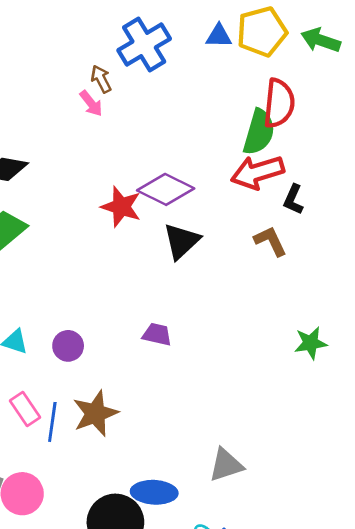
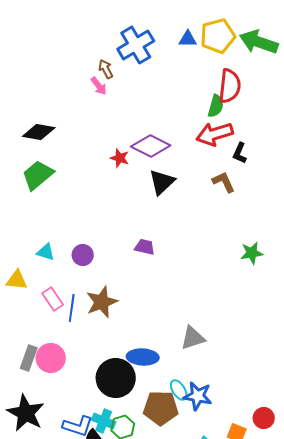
green arrow: (321, 40) -> (259, 42), size x1.4
green semicircle: (259, 132) -> (216, 106), size x0.7
red star: (121, 207) -> (120, 158), size x0.7

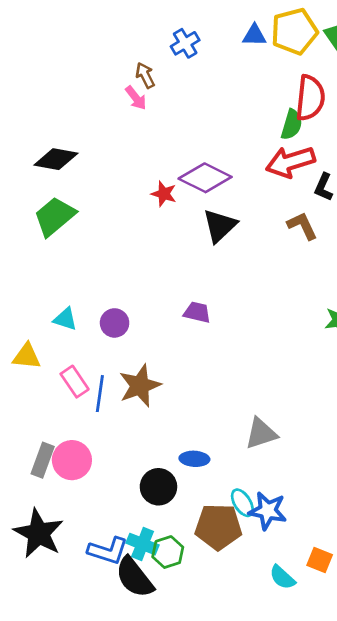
blue cross: (136, 45) -> (185, 43), size x0.6
blue ellipse: (143, 357) -> (194, 459), size x0.7
black circle: (116, 378) -> (158, 487), size x0.7

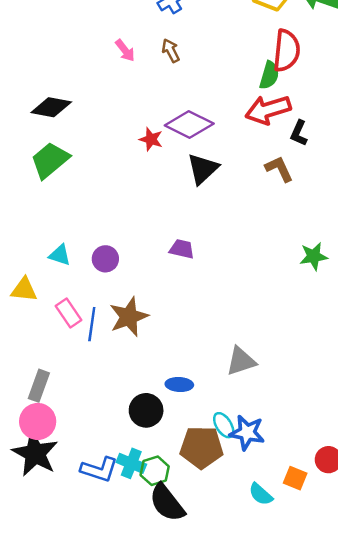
brown arrow: (145, 75) -> (171, 51), moved
pink circle: (72, 460) -> (38, 421), moved
black semicircle: (135, 577) -> (167, 503), moved

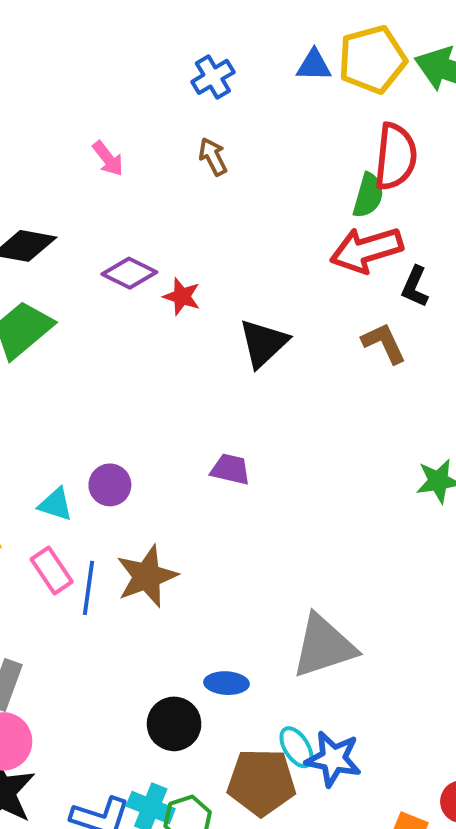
pink arrow: (125, 51) -> (108, 159), moved
purple diamond: (189, 124) -> (129, 273), moved, size x0.7
cyan triangle: (60, 255) -> (56, 504), moved
gray triangle: (241, 361) -> (324, 646), size x1.4

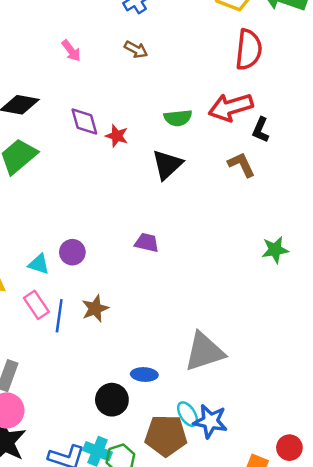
brown arrow: (213, 157) -> (136, 50), turned 145
green semicircle: (368, 195) -> (178, 118), moved, turned 68
purple diamond: (129, 273) -> (84, 121), turned 48
brown star: (147, 576) -> (95, 309), size x0.7

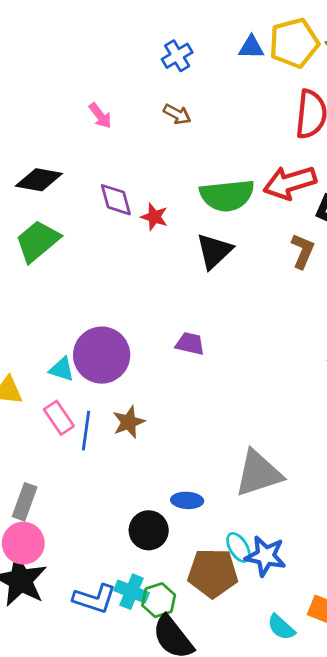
green semicircle: (178, 118) -> (227, 195), size x1.6
brown L-shape: (241, 165) -> (303, 251), turned 48
purple circle: (72, 252) -> (102, 355), size x1.8

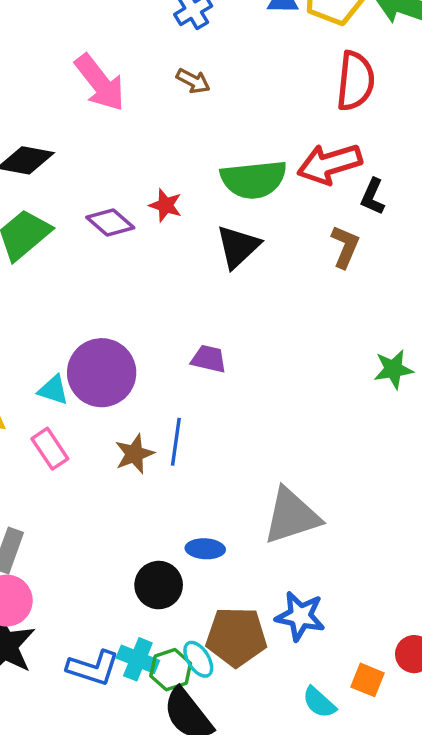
pink arrow: (100, 116) -> (100, 83), size x1.8
purple diamond: (116, 200) -> (110, 223), moved, turned -33
blue line: (86, 431) -> (176, 442), moved
cyan ellipse: (238, 547) -> (198, 659), moved

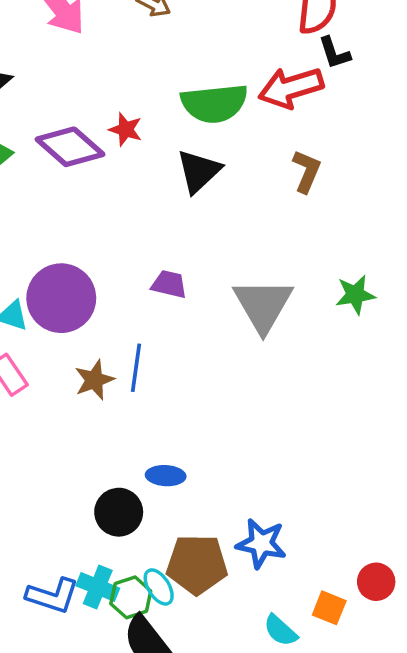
black L-shape: (373, 197) -> (334, 53), moved, turned -42
purple diamond: (110, 223) -> (70, 147), size x1.4
gray triangle: (292, 516) -> (263, 305), moved, turned -42

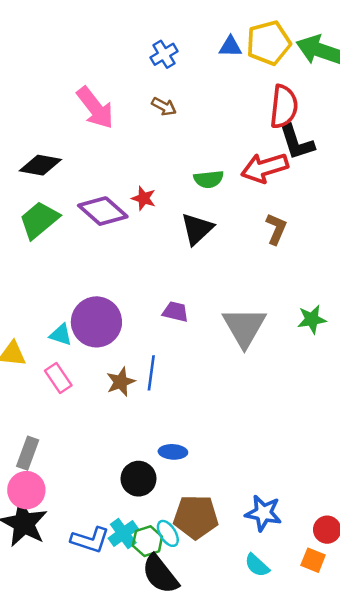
black L-shape: (334, 53) -> (297, 142), size x1.5
green semicircle: (214, 103) -> (209, 179), size x0.6
blue star: (261, 543) -> (263, 513), moved
cyan cross: (98, 587) -> (123, 533), turned 32
orange square: (329, 608) -> (313, 560), moved

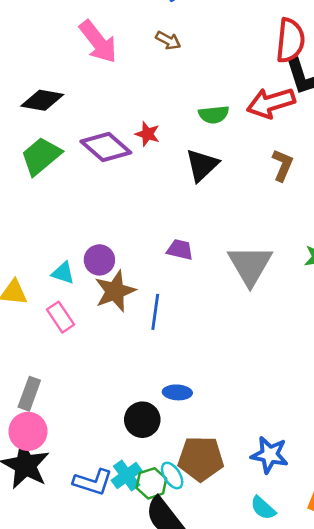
purple circle: (96, 322) -> (99, 260), size x0.6
brown star: (121, 382) -> (115, 291), moved, size x1.4

